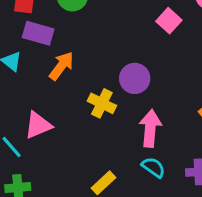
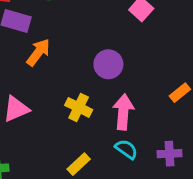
yellow cross: (102, 103) -> (79, 107), moved

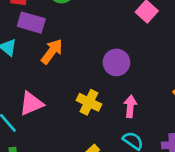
pink arrow: (123, 112) -> (130, 106), size x0.7

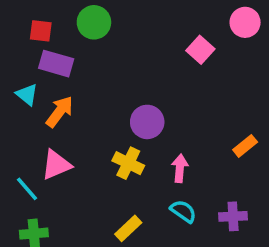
orange arrow: (52, 51) -> (60, 112), moved
purple circle: (116, 62) -> (147, 122), moved

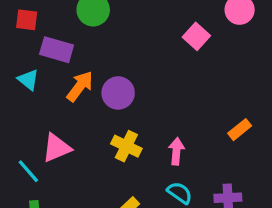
red square: (41, 31) -> (27, 20), moved
orange arrow: (60, 112) -> (80, 86), moved
purple circle: (147, 122) -> (118, 93), moved

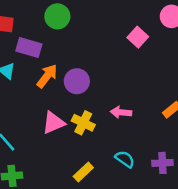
pink triangle: (57, 148) -> (53, 123), moved
pink arrow: (176, 151) -> (121, 112), moved, turned -90

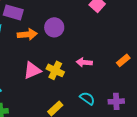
orange arrow: (47, 76) -> (27, 34), turned 48
purple circle: (77, 81) -> (54, 27), moved

